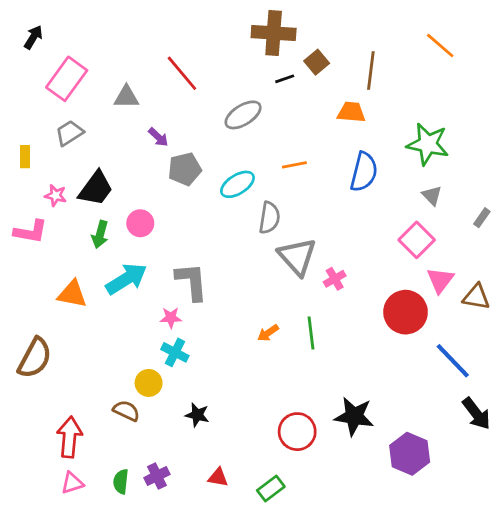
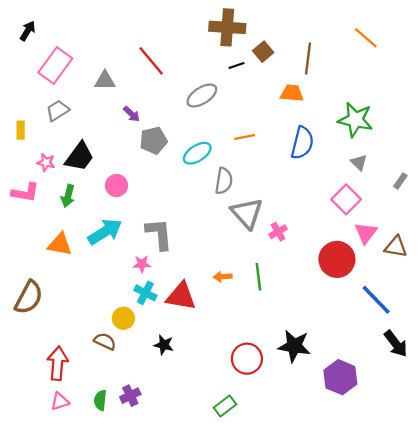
green arrow: (100, 234) -> (68, 196), moved
orange arrow: (268, 333) -> (223, 277), turned 30
red triangle: (218, 477) -> (181, 296), moved, size x1.8

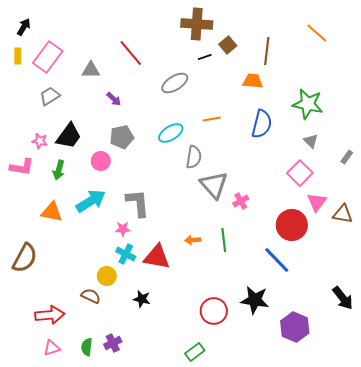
yellow rectangle: (21, 130) -> (18, 56), moved
gray pentagon: (153, 141) -> (122, 137), moved
blue line: (376, 300) -> (277, 260), moved
red arrow: (58, 363) -> (50, 315), turned 80

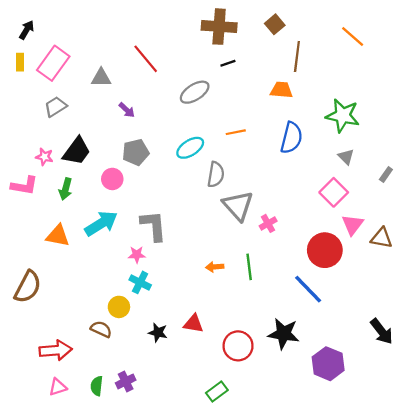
brown square: (228, 45) -> (275, 24), moved
red triangle: (157, 257) -> (194, 324), moved, size x0.7

